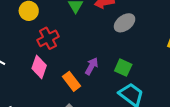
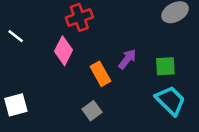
green square: (123, 68) -> (165, 66), turned -36

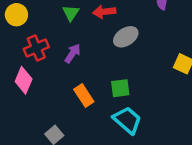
purple arrow: (127, 59) -> (73, 53), moved
orange rectangle: (100, 74) -> (84, 95), moved

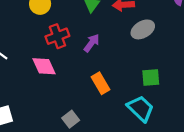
pink diamond: (24, 80) -> (44, 66), turned -50
green square: (120, 88) -> (151, 77), moved

